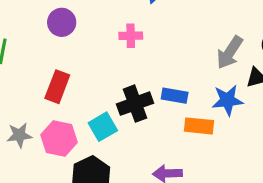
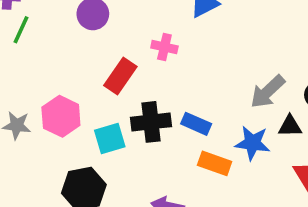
red rectangle: (57, 87) -> (120, 76), moved
pink hexagon: (59, 139) -> (61, 116), moved

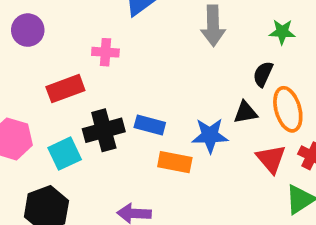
red rectangle: (120, 76) -> (65, 89), turned 44
gray arrow: (268, 92) -> (213, 26), moved, turned -39

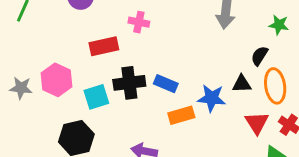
orange rectangle: (175, 162) -> (181, 115), turned -35

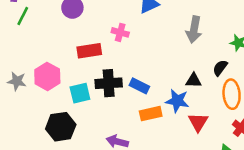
black triangle: (242, 84) -> (194, 81), moved
red triangle: (257, 123) -> (198, 122), moved

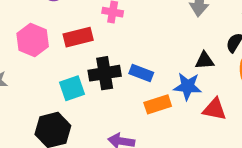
pink hexagon: (47, 76) -> (33, 40), moved
red triangle: (198, 122) -> (215, 109), turned -45

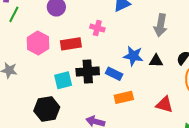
black triangle: (205, 61) -> (156, 61), moved
blue star: (188, 86) -> (133, 56), moved

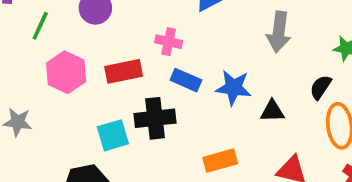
green line: (14, 14) -> (40, 26), moved
black triangle: (156, 61) -> (272, 111), moved
blue rectangle: (114, 74) -> (186, 80), moved

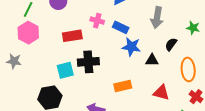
pink hexagon: (66, 72) -> (28, 33), moved
blue rectangle: (186, 80) -> (121, 27), moved
black semicircle: (321, 87) -> (171, 44), moved

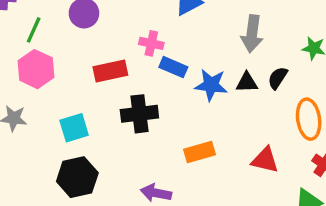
blue rectangle: (121, 27) -> (173, 67), moved
black triangle: (152, 60) -> (247, 82), moved
cyan square: (65, 70) -> (74, 128), moved

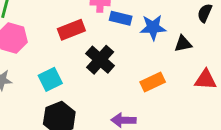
black triangle: (247, 82) -> (183, 44), moved
black cross: (139, 114) -> (100, 60), turned -32

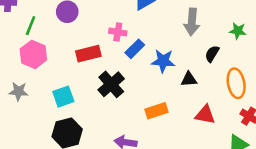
blue rectangle: (121, 18) -> (135, 49), turned -66

